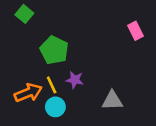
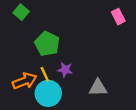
pink rectangle: (135, 31) -> (118, 17), moved
cyan circle: (55, 107) -> (48, 93), size x1.5

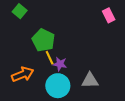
yellow line: (45, 74) -> (50, 58), moved
cyan circle: (48, 93) -> (58, 86), moved

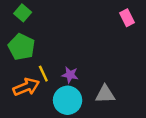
green pentagon: (43, 40) -> (21, 47), moved
yellow line: (50, 58) -> (43, 74), moved

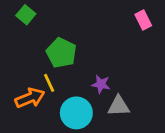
green pentagon: (21, 47) -> (61, 53), moved
purple star: (70, 75) -> (101, 84), moved

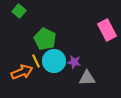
pink rectangle: (143, 20) -> (107, 30), moved, size x1.5
cyan circle: (76, 113) -> (54, 61), moved

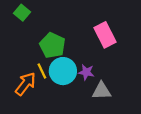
pink rectangle: (107, 30) -> (105, 35), moved
orange arrow: (22, 72) -> (26, 84), turned -30

